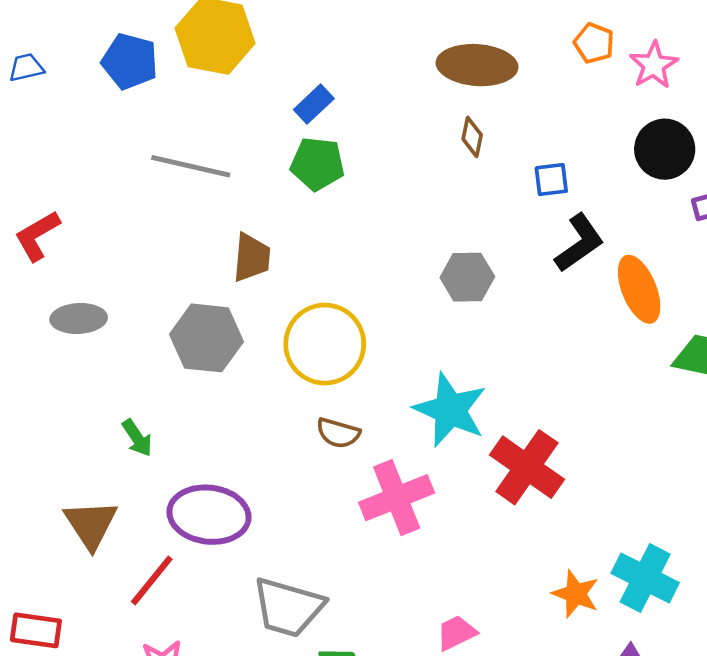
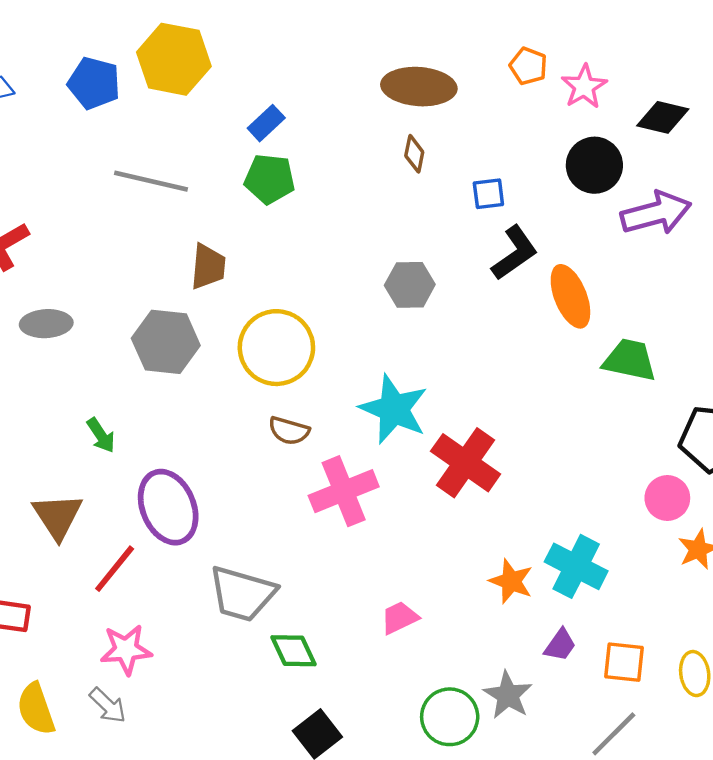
purple ellipse: (209, 515) -> (168, 507), turned 60

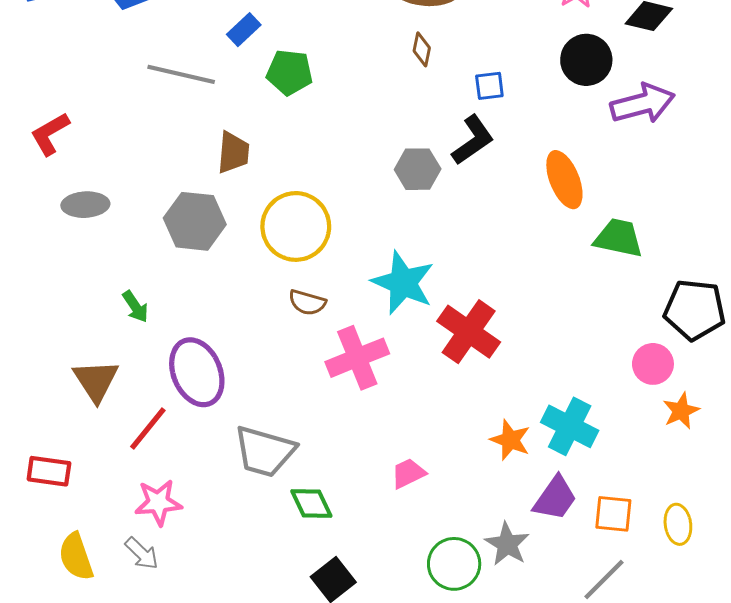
blue rectangle: (266, 123) -> (244, 30), moved
black L-shape: (515, 253) -> (473, 140), moved
purple trapezoid: (560, 645) -> (555, 498), size x1.5

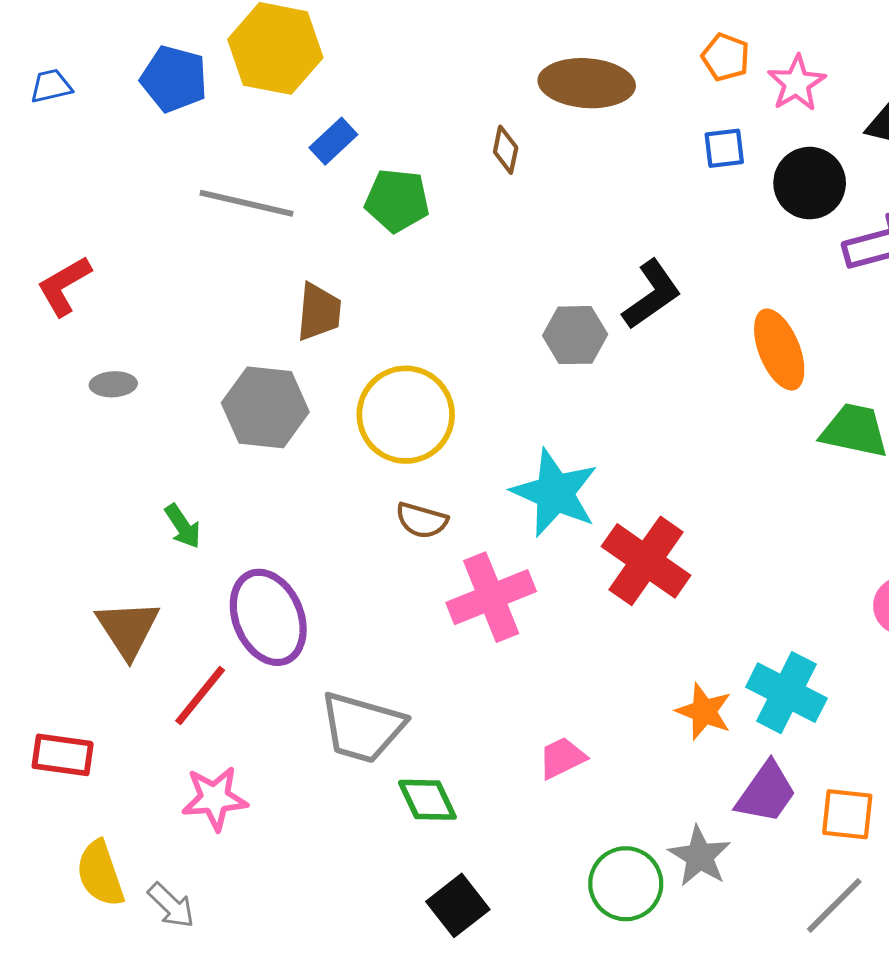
brown diamond: (422, 49) -> (506, 150), moved
blue square: (489, 86) -> (724, 148), moved
gray ellipse: (85, 205) -> (113, 384), size x0.7
gray arrow: (142, 553) -> (171, 905), moved

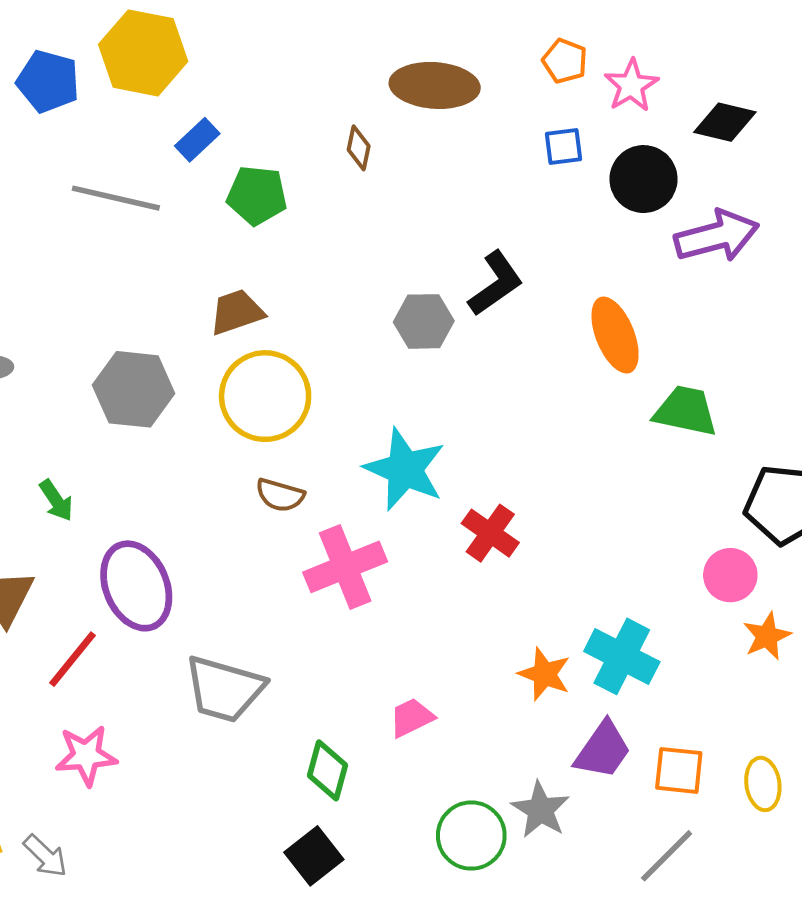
brown trapezoid: (319, 312) -> (237, 312), moved, turned -114
red cross: (646, 561) -> (490, 533), size x0.7
green diamond: (427, 800) -> (327, 770), moved, turned 40

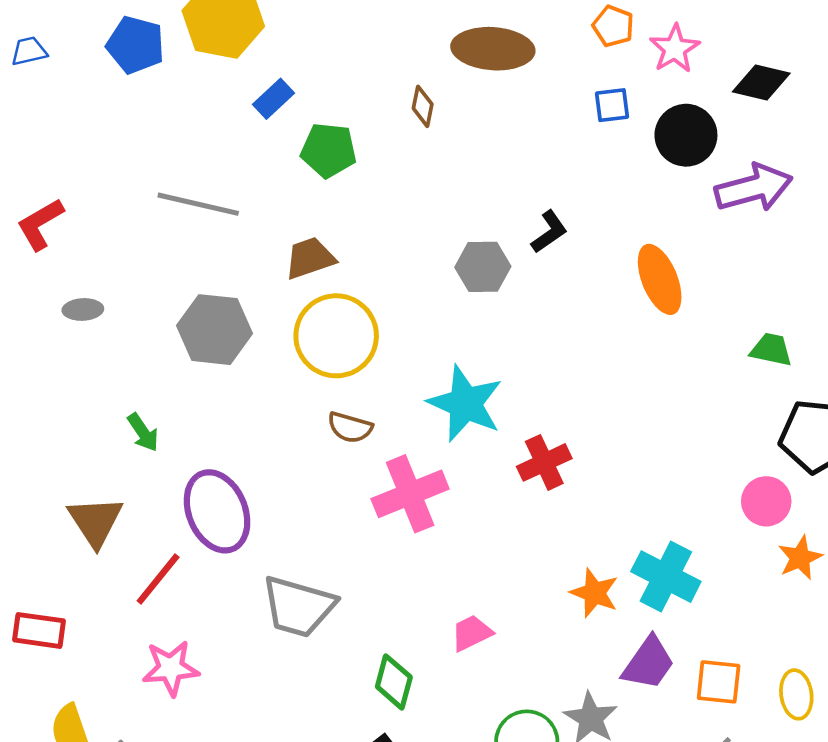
gray line: (116, 198) -> (198, 204), moved
black L-shape: (496, 283) -> (549, 232), size x0.7
green trapezoid: (686, 411) -> (771, 350), moved, size x0.7
red cross: (490, 533) -> (544, 462), turned 30

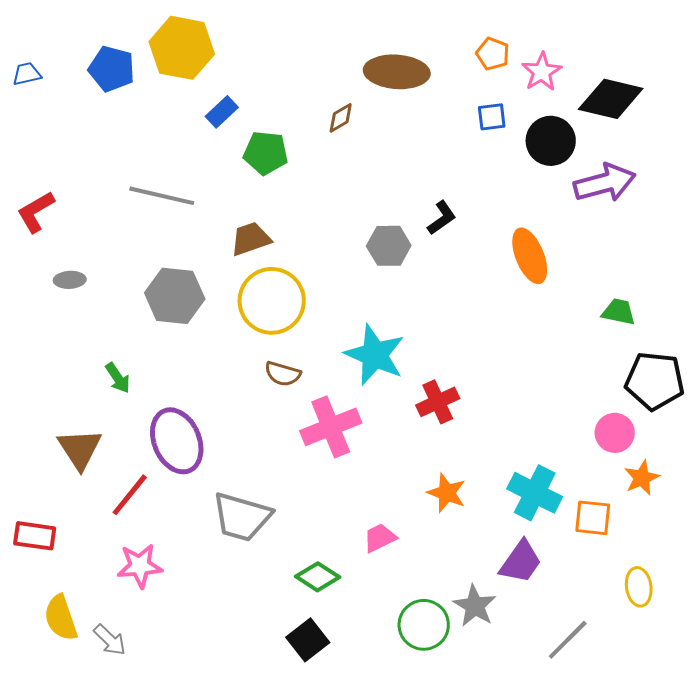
black diamond: (761, 83) -> (611, 99), size x1.4
brown diamond: (423, 106) -> (341, 118), turned 48
orange star: (594, 593) -> (447, 493), moved
green diamond: (394, 682) -> (318, 577), turned -72
orange square: (719, 682) -> (593, 518), moved

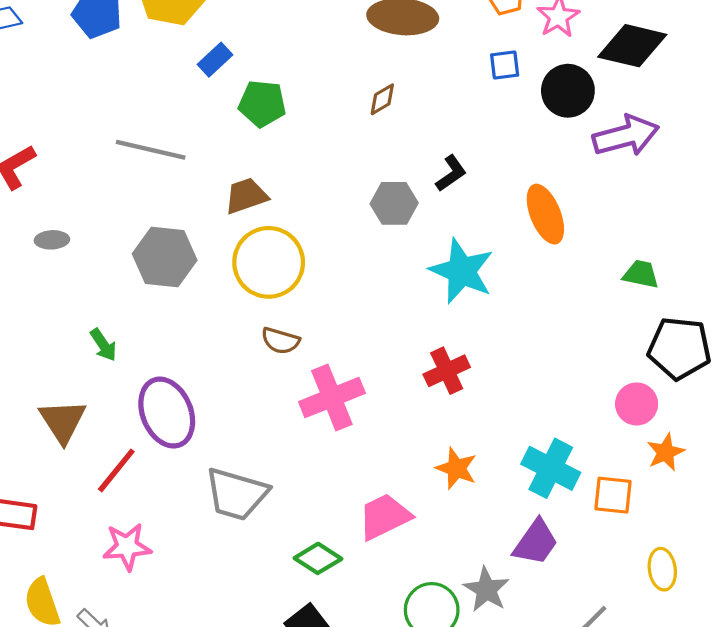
brown diamond: (341, 118) -> (382, 99), moved
cyan star: (375, 355) -> (462, 271), moved
pink trapezoid: (380, 538) -> (384, 517), size x1.5

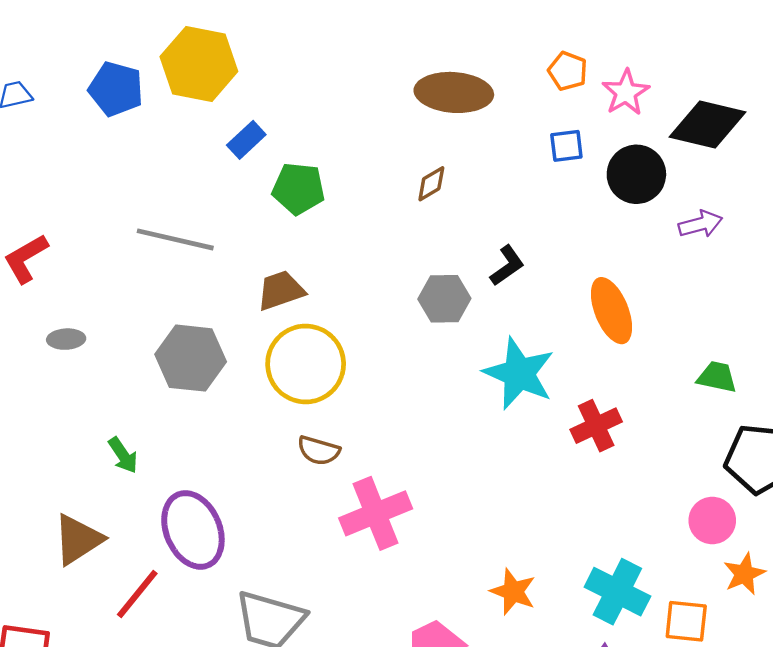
purple arrow: (626, 136) -> (700, 224), size x0.6
red cross: (447, 371) -> (596, 426), moved
brown triangle: (63, 421) -> (78, 539), turned 30

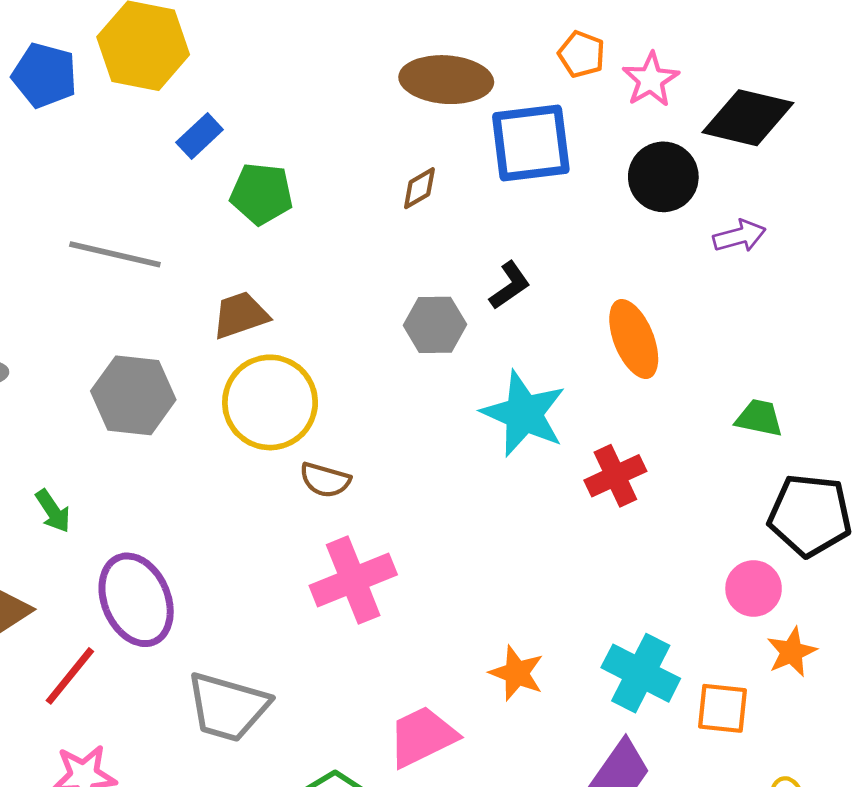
blue square: (566, 146) -> (531, 143), moved, size x2.0
brown semicircle: (319, 451) -> (325, 480), moved

